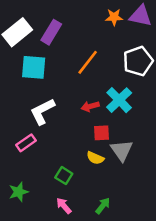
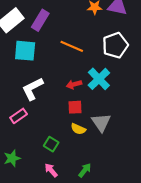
orange line: (88, 62) -> (72, 46), turned 75
red square: (102, 133) -> (75, 107), moved

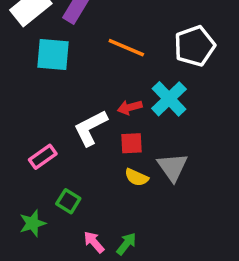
white L-shape: (33, 89) -> (91, 128), moved
green square: (51, 144) -> (68, 201), moved
green arrow: (85, 170) -> (126, 244), moved

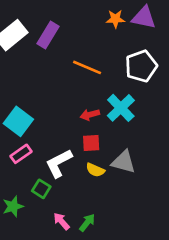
cyan square: (53, 54) -> (18, 121), moved, turned 32
white L-shape: (91, 128) -> (59, 163), moved
gray triangle: (172, 167) -> (124, 162), turned -40

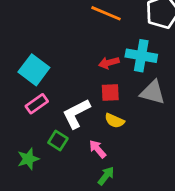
cyan cross: (121, 108) -> (141, 56), turned -36
gray triangle: (124, 162) -> (153, 92), moved
pink arrow: (61, 221) -> (98, 149), moved

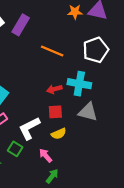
yellow semicircle: (114, 121) -> (59, 134), turned -48

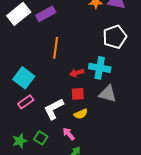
purple rectangle: (21, 25) -> (46, 14), turned 30
orange line: (52, 51) -> (56, 48), moved, turned 75
green square: (15, 149) -> (41, 138), moved

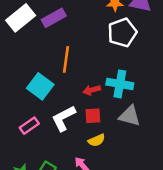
white pentagon: (115, 37) -> (122, 33), moved
cyan square: (24, 78) -> (40, 86), moved
white L-shape: (54, 109) -> (64, 118), moved

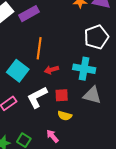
white pentagon: (122, 33) -> (96, 37), moved
red arrow: (92, 90) -> (51, 70), moved
yellow semicircle: (97, 140) -> (65, 116), turned 40

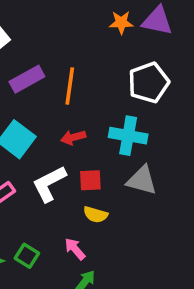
purple rectangle: (29, 14) -> (27, 79), moved
orange line: (39, 48) -> (70, 86), moved

